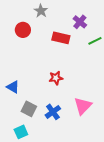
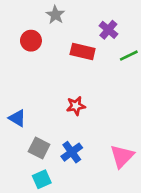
pink triangle: (83, 106) -> (122, 156), moved
cyan square: (21, 132) -> (42, 179), moved

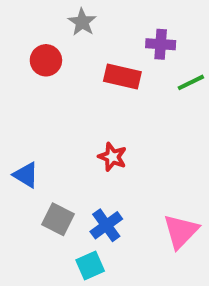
purple cross: (108, 30) -> (161, 44), turned -36
red star: (76, 106) -> (112, 157), turned 30
cyan square: (42, 179) -> (90, 265), moved

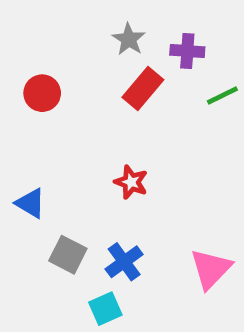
gray star: (82, 22) -> (129, 39), moved
red circle: (46, 60) -> (42, 93), moved
red rectangle: (122, 76) -> (143, 88), turned -63

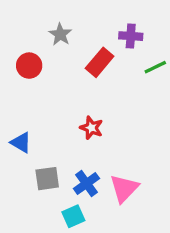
gray star: (129, 39) -> (60, 34), moved
gray square: (68, 255) -> (47, 179), turned -35
pink triangle: (211, 269) -> (124, 188), moved

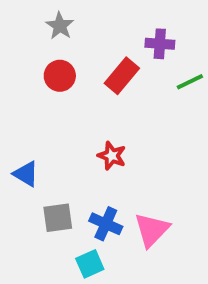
gray star: (60, 34) -> (60, 26), moved
red circle: (29, 66) -> (60, 76), moved
blue cross: (86, 183) -> (106, 224), turned -30

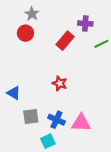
red circle: (60, 76) -> (25, 33), moved
pink triangle: (152, 230) -> (81, 123), turned 48

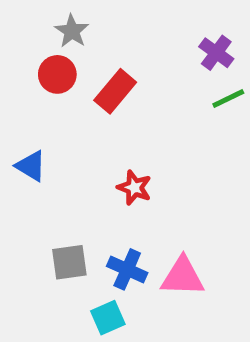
purple cross: (85, 24) -> (216, 53), moved, turned 32
red rectangle: (65, 41) -> (115, 91), moved
blue triangle: (14, 93) -> (31, 166), moved

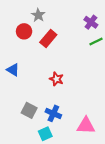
gray star: (72, 31) -> (38, 15), moved
gray square: (69, 262) -> (29, 110), turned 35
pink triangle: (183, 277) -> (86, 126), moved

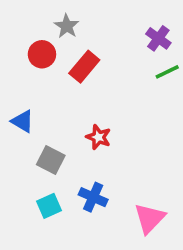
gray square: (29, 110) -> (51, 160), moved
pink triangle: (86, 126) -> (150, 218), turned -48
cyan square: (45, 134) -> (49, 206), moved

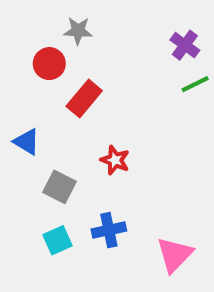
gray star: (67, 26) -> (78, 31), turned -30
red rectangle: (84, 67) -> (84, 99), moved
blue cross: (93, 197) -> (109, 230), turned -36

